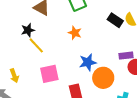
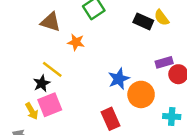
black star: (28, 30) -> (42, 83), moved
orange star: (75, 33) -> (76, 42), moved
pink square: (49, 74) -> (50, 105), moved

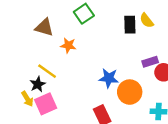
black rectangle: (143, 21) -> (130, 25), turned 66
blue star: (119, 79) -> (109, 78), turned 30
yellow arrow: (32, 111) -> (27, 99), moved

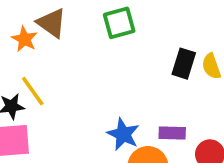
orange star: (68, 45) -> (25, 39), moved
purple rectangle: (150, 62) -> (172, 133), moved

